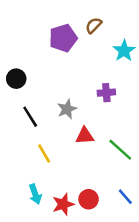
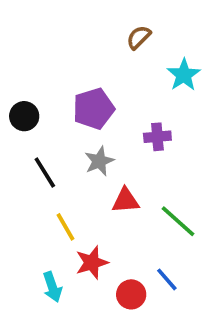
purple pentagon: (63, 38) -> (94, 109), moved
blue line: (125, 197) -> (167, 279), moved
red star: (63, 204) -> (92, 263), moved

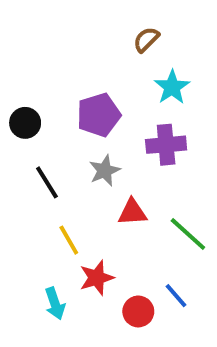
cyan star: (184, 75) -> (172, 87), moved
purple cross: (157, 137) -> (166, 145), size x1.4

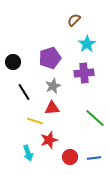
red triangle: (132, 212) -> (52, 108), moved
yellow line: (69, 240) -> (35, 121), turned -42
blue line: (176, 296) -> (94, 158), moved, turned -56

